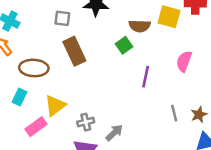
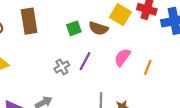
brown semicircle: (140, 26) -> (98, 28), moved
gray cross: (86, 122) -> (62, 67), moved, turned -32

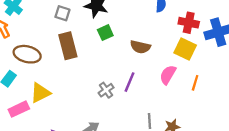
yellow square: (120, 15) -> (185, 49), moved
green square: (74, 28) -> (105, 33), moved

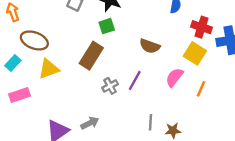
green square: (105, 33) -> (107, 26), moved
brown rectangle: (68, 46) -> (91, 56), moved, turned 40
yellow triangle: (40, 93) -> (49, 69), moved

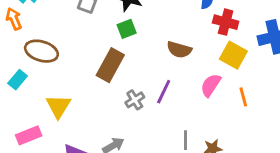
red cross: (201, 27) -> (226, 22), moved
yellow triangle: (49, 69) -> (58, 106), moved, turned -35
orange line: (201, 89) -> (243, 97), turned -35
pink rectangle: (20, 95) -> (29, 135), moved

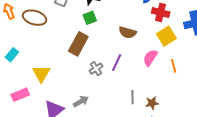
brown ellipse: (41, 51) -> (35, 18), moved
yellow square: (233, 55) -> (166, 36), turned 30

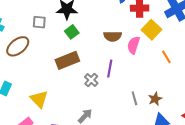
brown ellipse: (35, 18) -> (18, 46), turned -40
brown rectangle: (78, 44) -> (67, 60), turned 55
pink semicircle: (150, 58) -> (134, 45), moved

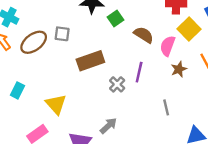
gray square: (39, 22) -> (62, 34), moved
green square: (72, 32) -> (116, 18), moved
brown semicircle: (113, 36) -> (144, 35), turned -150
brown star: (155, 99) -> (179, 69), moved

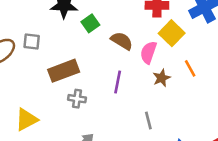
gray cross: (117, 84) -> (77, 99), moved, turned -35
yellow triangle: (56, 104) -> (27, 120), turned 45

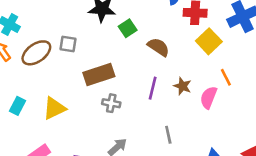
pink semicircle: (148, 52) -> (209, 98), moved
brown star: (162, 78) -> (182, 86), moved, turned -30
yellow triangle: (27, 120) -> (54, 108), moved
gray line: (148, 121) -> (168, 135), moved

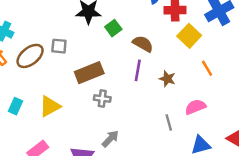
purple line: (153, 88) -> (138, 70), moved
pink semicircle: (209, 98) -> (195, 107), moved, turned 50
gray line: (168, 135) -> (169, 122), moved

